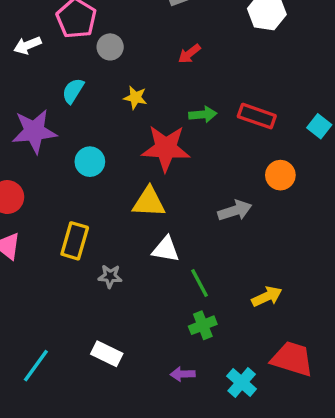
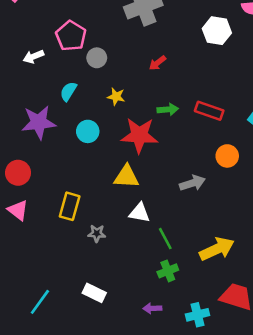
cyan circle: (90, 162) -> (88, 131), moved
yellow arrow: (267, 297) -> (217, 249), size x1.5
cyan cross: (242, 382) -> (198, 315), turned 35

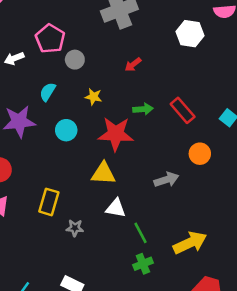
red rectangle: (209, 111) -> (183, 110), turned 30

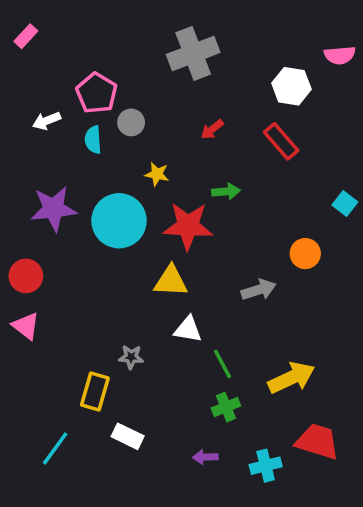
cyan semicircle: (48, 92) -> (93, 140), moved, turned -36
red rectangle: (183, 110) -> (281, 141), moved
cyan circle: (66, 130) -> (119, 221), size x1.8
yellow rectangle: (49, 202) -> (95, 391), moved

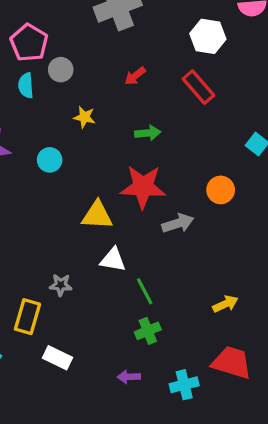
cyan circle: (119, 221) -> (50, 160), size x0.5
red star: (188, 226) -> (143, 187), moved
yellow arrow: (291, 378) -> (225, 304), moved, size x0.6

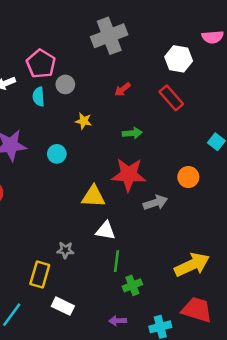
green line: (145, 291) -> (116, 261), moved, turned 35
yellow arrow: (225, 304) -> (192, 265), size x1.8

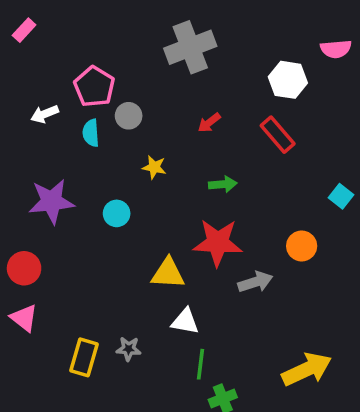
yellow rectangle: (40, 274) -> (84, 357), moved

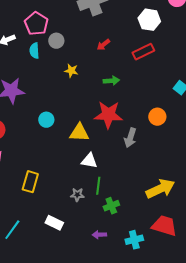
red rectangle: (278, 135) -> (143, 52), turned -75
cyan circle: (117, 213) -> (46, 120), moved
gray arrow: (255, 282) -> (130, 138), turned 126
gray star: (129, 349) -> (77, 195), moved

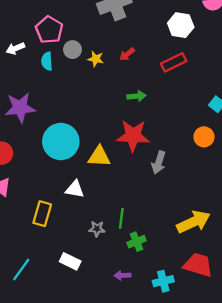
yellow star: (71, 71) -> (96, 59), moved
orange circle: (157, 117) -> (204, 137), moved
cyan circle: (46, 120) -> (61, 142), size x2.0
white triangle: (89, 161) -> (75, 189), moved

